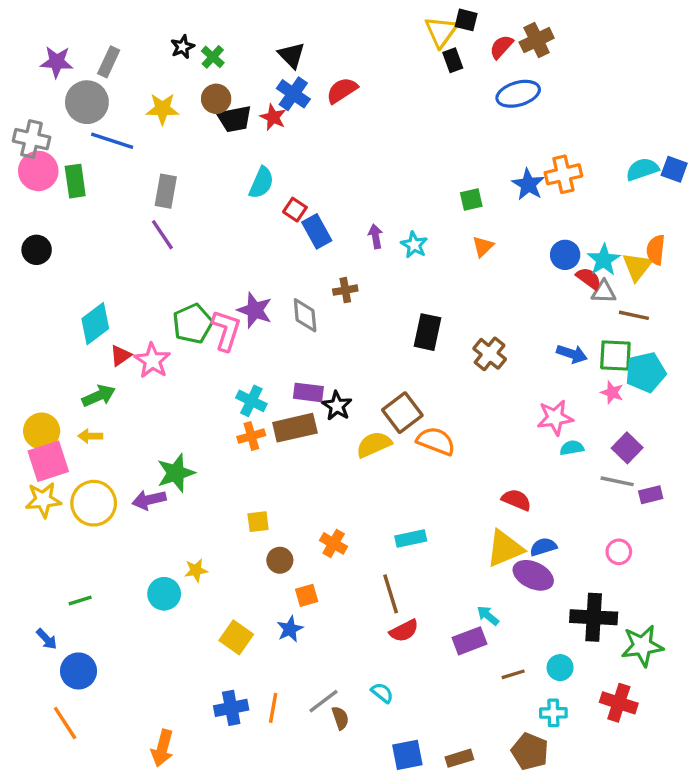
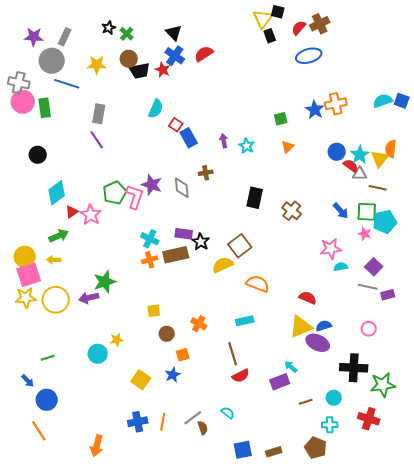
black circle: (37, 250) -> (38, 155), moved
blue arrow: (572, 354) -> (341, 211), turned 30
orange semicircle: (436, 441) -> (258, 284), moved

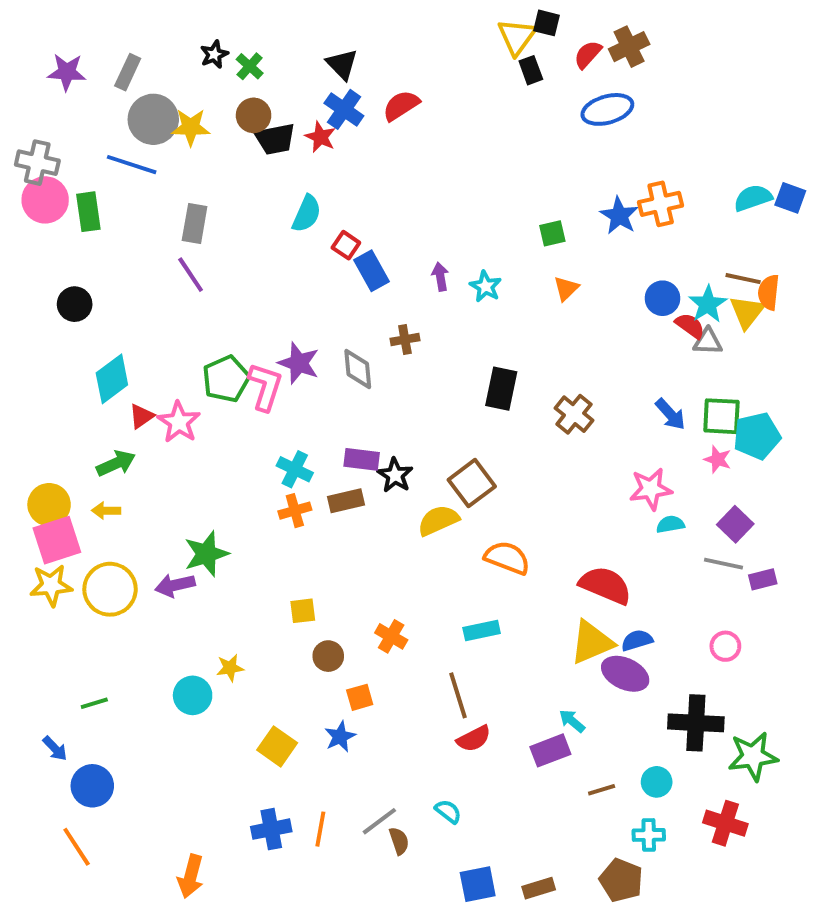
gray circle: (52, 61) -> (153, 119), moved
brown line: (378, 188) -> (743, 279), moved
brown rectangle: (176, 255) -> (346, 501), size x0.7
red semicircle: (308, 298) -> (605, 585), size x1.5

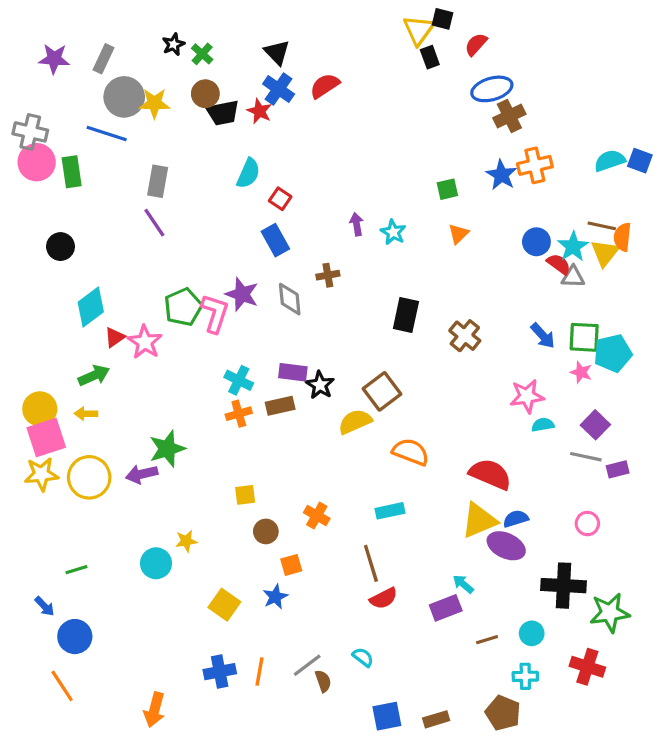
brown cross: (629, 47) -> (509, 116), moved
blue rectangle: (372, 271) -> (275, 240), moved

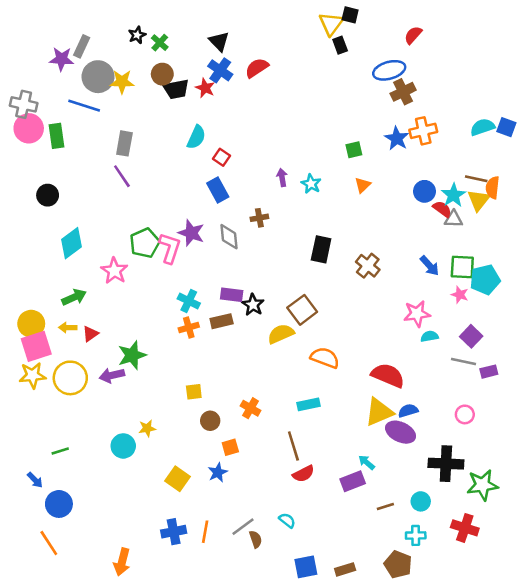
red semicircle: (476, 44) -> (413, 35), moved
purple star: (54, 59) -> (61, 59), moved
red triangle: (115, 337) -> (90, 334), moved

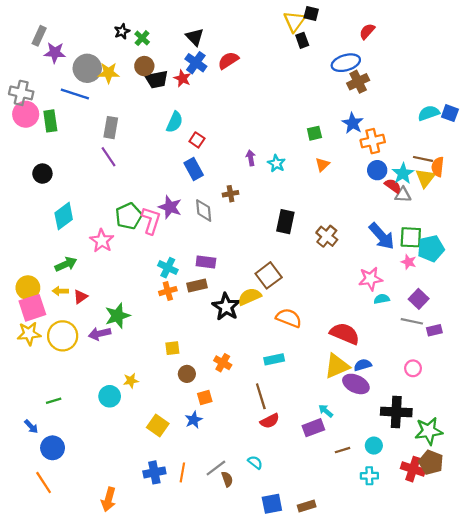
gray rectangle: (82, 46) -> (39, 36), moved
orange cross: (423, 131) -> (373, 141), moved
blue arrow: (430, 266) -> (382, 236), size x1.5
black star: (253, 305) -> (226, 307), moved, size x1.4
brown pentagon: (398, 564) -> (431, 462), moved

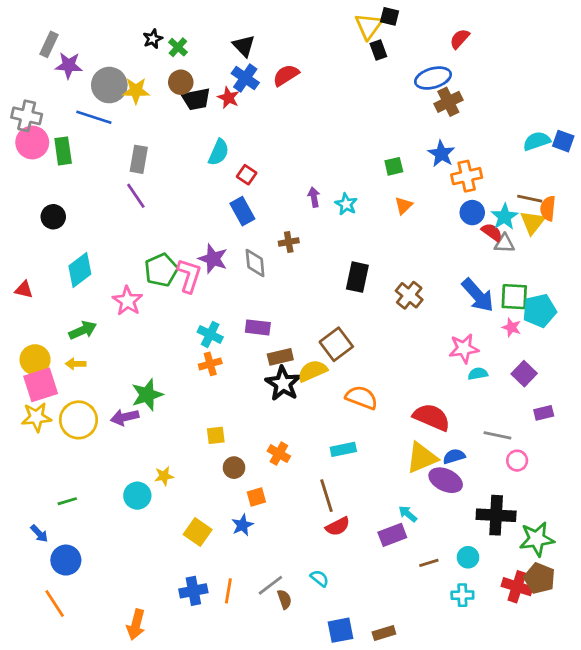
brown rectangle: (197, 285) -> (280, 357), moved
red triangle: (81, 297) -> (24, 290), moved, turned 48
gray line: (412, 321) -> (497, 435), moved

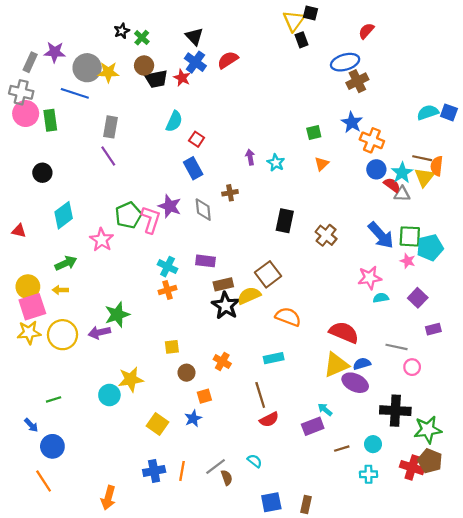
gray rectangle: (49, 44) -> (30, 62), moved
orange cross: (467, 176) -> (372, 140), turned 35
yellow star: (164, 476) -> (131, 379), size x1.6
brown rectangle: (384, 633) -> (306, 504), turned -60

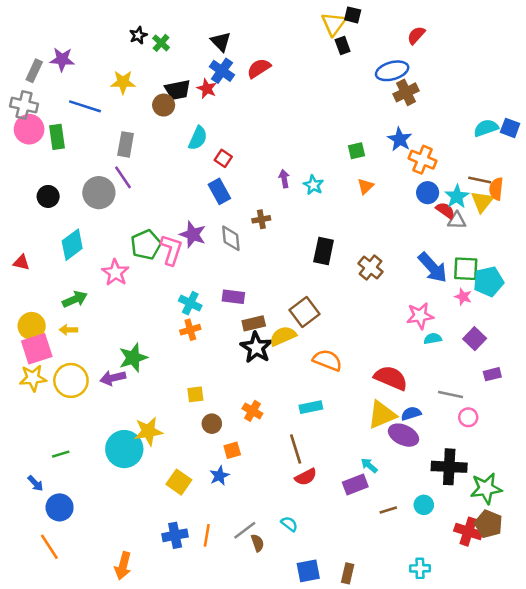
brown circle: (144, 65) -> (164, 105), moved
gray circle: (87, 68) -> (99, 193), moved
cyan circle: (109, 395) -> (124, 449), size x1.5
cyan cross: (369, 474) -> (420, 568), moved

